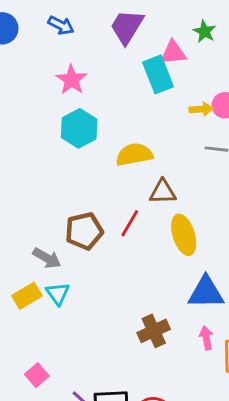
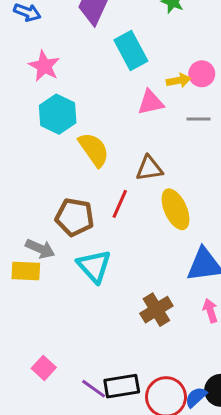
pink triangle: (173, 53) -> (151, 102), moved
yellow semicircle: (134, 155) -> (94, 150), moved, turned 72
brown pentagon: (84, 231) -> (75, 217), turned 30
cyan triangle: (58, 294) -> (94, 266), moved, size x1.4
yellow rectangle: (27, 296) -> (26, 271), moved, turned 40

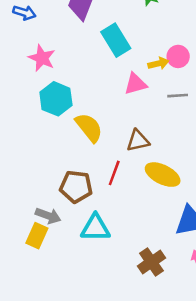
yellow ellipse: (175, 209) -> (163, 175), turned -36
cyan triangle: (94, 266) -> (95, 228), turned -44
yellow rectangle: (26, 271) -> (37, 236), turned -65

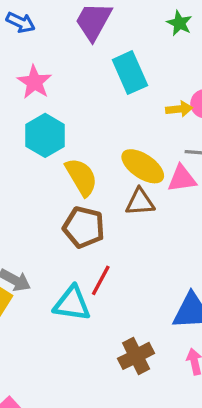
pink triangle: (136, 84) -> (182, 179), moved
red line: (114, 173) -> (101, 280), moved
yellow ellipse: (163, 175) -> (143, 166), moved
brown pentagon: (76, 187) -> (84, 227), moved

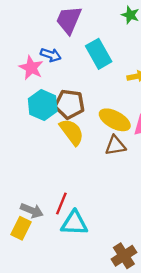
blue arrow: (21, 22) -> (51, 55), moved
brown pentagon: (84, 227) -> (69, 104), moved
red line: (101, 280) -> (61, 203), moved

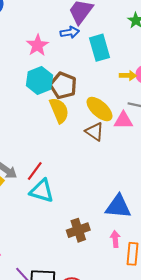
blue arrow: (51, 55) -> (70, 32), moved, turned -42
brown triangle: (115, 146) -> (95, 132), turned 30

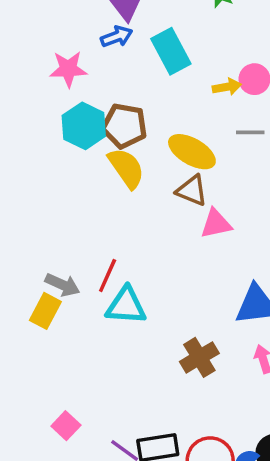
pink star: (37, 45) -> (68, 69), turned -30
pink triangle: (123, 120) -> (216, 224), moved

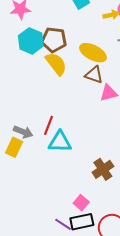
pink square: (66, 426) -> (81, 203), moved

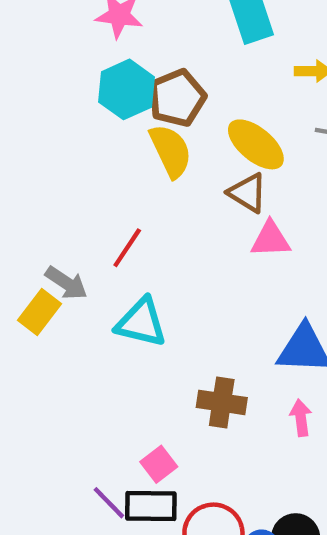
brown pentagon: (54, 40) -> (177, 98), turned 30
red line: (48, 125) -> (127, 248), moved
brown cross: (103, 169) -> (222, 402), turned 30

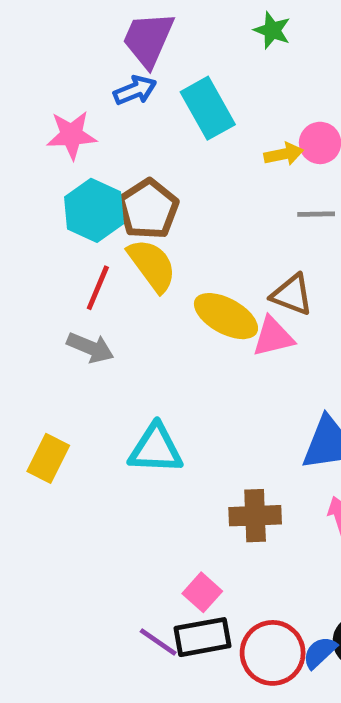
yellow ellipse: (256, 144) -> (226, 316), moved
brown triangle: (248, 193) -> (292, 295), moved
red line: (127, 248) -> (98, 288), moved
gray arrow: (66, 283) -> (90, 348), moved

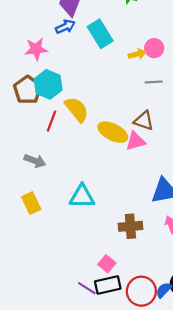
brown pentagon: (148, 209) -> (28, 90), moved
gray arrow: (90, 348) -> (35, 161), moved
yellow rectangle: (48, 458) -> (31, 203), turned -50

